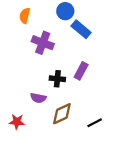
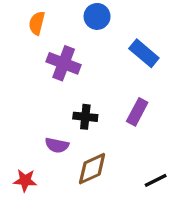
blue rectangle: (81, 29) -> (144, 53), moved
purple rectangle: (81, 71) -> (137, 112), moved
black line: (95, 123) -> (156, 180), moved

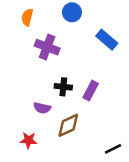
purple rectangle: (137, 112) -> (91, 91), moved
red star: (25, 180) -> (28, 140), moved
black line: (156, 180) -> (113, 149), moved

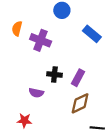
orange semicircle: (27, 17) -> (17, 29), moved
brown diamond: (68, 125) -> (80, 103), moved
black line: (113, 149) -> (97, 128), turned 32

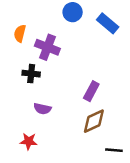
blue rectangle: (92, 34) -> (108, 23), moved
black cross: (54, 74) -> (31, 74), moved

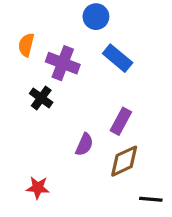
blue rectangle: (108, 23) -> (118, 58), moved
black cross: (31, 74) -> (41, 98), turned 30
purple semicircle: (42, 109) -> (84, 144), moved, turned -78

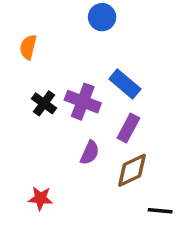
blue rectangle: (118, 58) -> (125, 84), moved
purple cross: (63, 63) -> (83, 102), moved

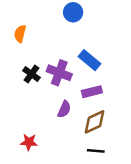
purple rectangle: (128, 128) -> (92, 92), turned 48
black line: (160, 211) -> (96, 151), moved

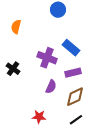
black cross: (31, 74) -> (13, 69), moved
red star: (29, 142) -> (39, 117), moved
black line: (96, 151) -> (76, 120), turned -40

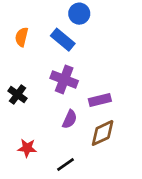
blue rectangle: (71, 48) -> (63, 40), moved
red star: (39, 117) -> (27, 148), moved
black line: (76, 120) -> (66, 164), moved

